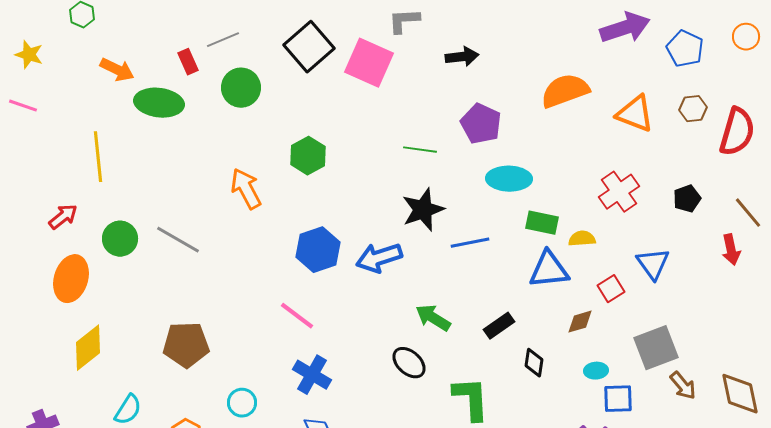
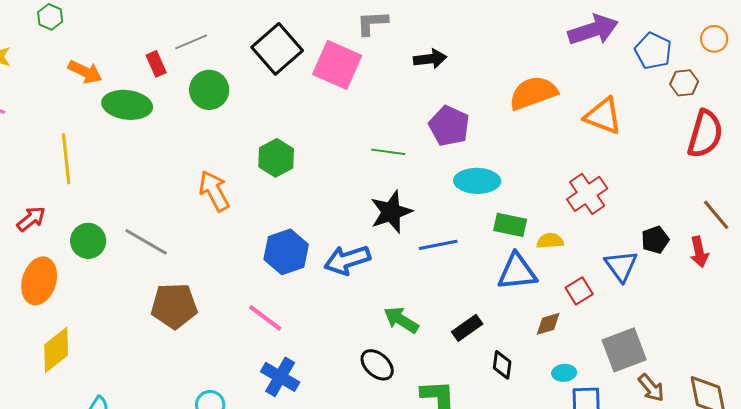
brown hexagon: (693, 109) -> (684, 83), moved
black pentagon: (687, 199) -> (655, 240), moved
brown pentagon: (186, 345) -> (174, 306), moved

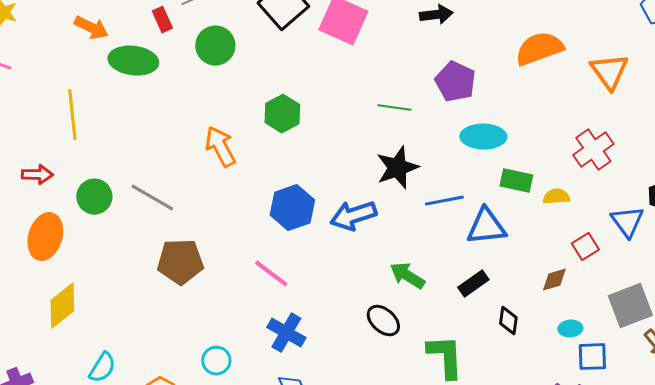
orange triangle: (603, 116) -> (609, 72), turned 33
red arrow: (31, 219) -> (37, 175), turned 40
blue triangle: (517, 272) -> (486, 227), moved

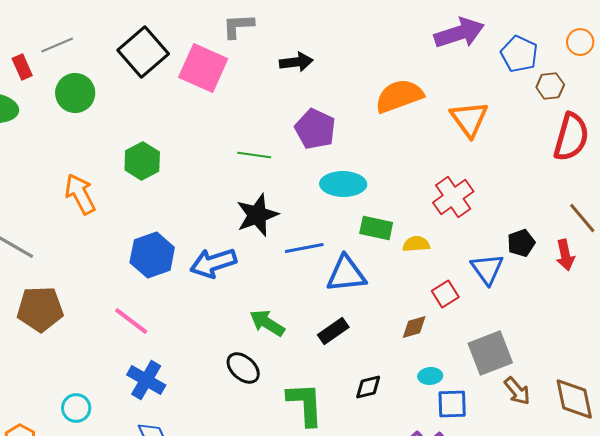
black diamond: (508, 321) -> (368, 387), moved, turned 68

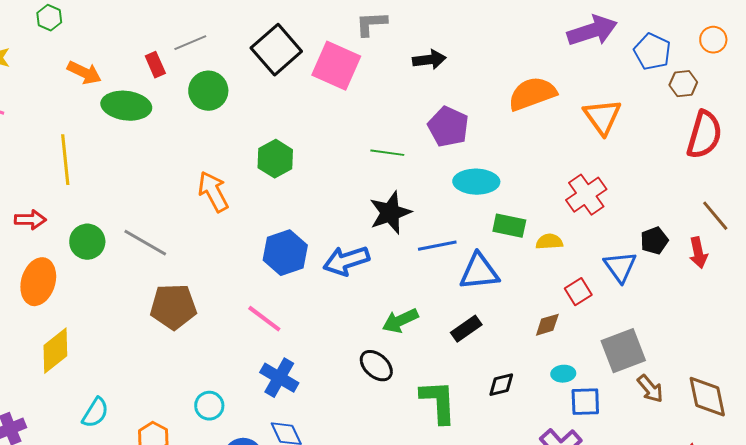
green arrow: (267, 323) -> (400, 321), turned -57

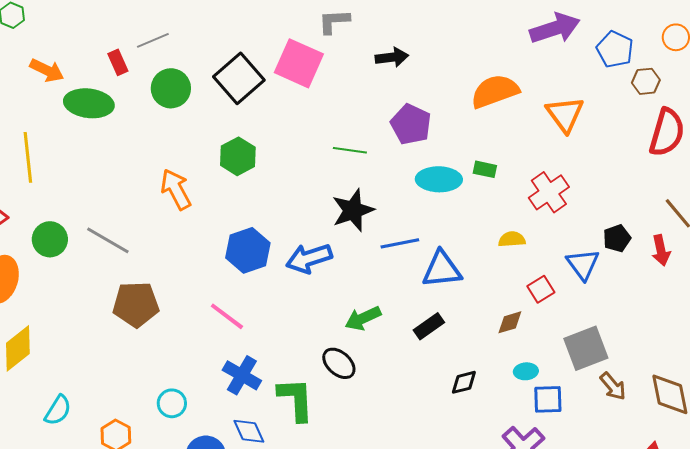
black square: (276, 50) -> (239, 78), moved
green rectangle: (509, 226) -> (485, 169), moved, size x0.7
green L-shape: (438, 402) -> (296, 399), moved

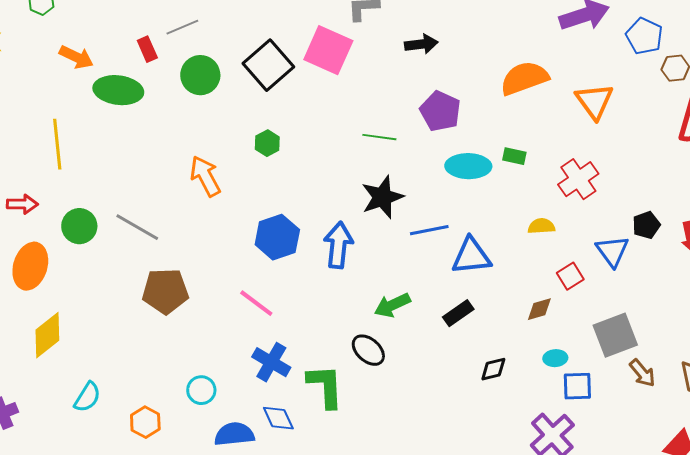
green hexagon: (238, 156) -> (267, 143), size x0.7
blue arrow: (309, 258) -> (338, 245), turned 114

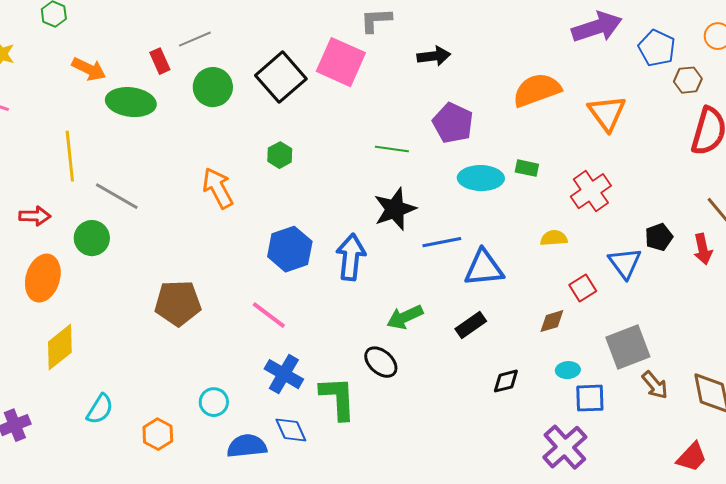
gray line: (137, 227) -> (117, 196), moved

